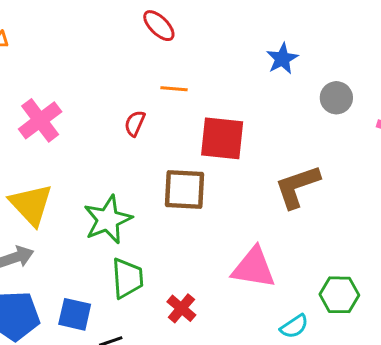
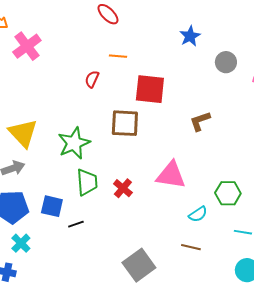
pink cross: (40, 120) -> (27, 46), moved
brown L-shape: (297, 187) -> (200, 121), size x0.7
red cross: (181, 308) -> (123, 188), moved

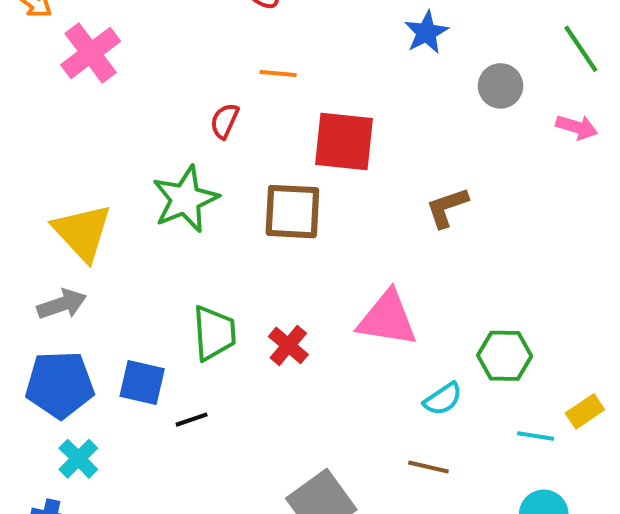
green star: (74, 143) -> (185, 199), moved

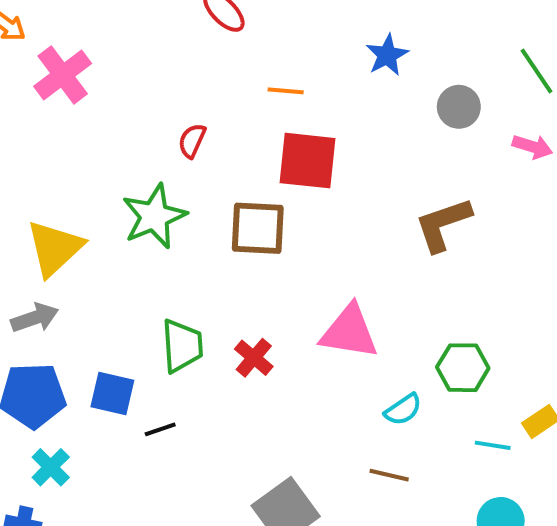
orange line: (278, 74) -> (286, 91), moved
brown L-shape: (447, 207) -> (443, 224), moved, size x1.4
yellow triangle: (82, 232) -> (55, 248), turned 30

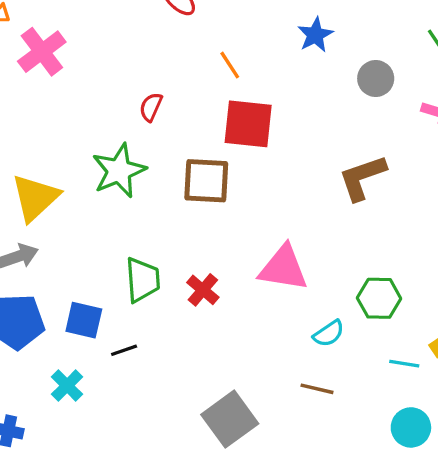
orange line: (286, 91) -> (230, 65), turned 52
cyan cross: (51, 467) -> (67, 386), moved

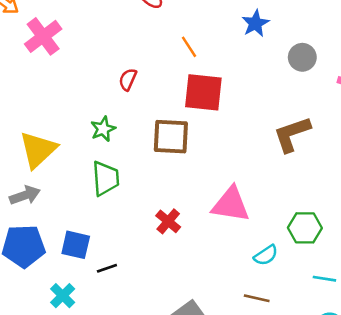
green star: (119, 171) -> (103, 129), size x0.6
green trapezoid: (142, 280) -> (106, 178), moved

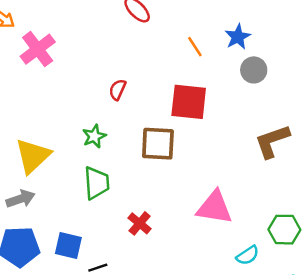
orange line: (189, 47) -> (195, 47), moved
gray circle: (302, 57) -> (254, 70), moved
red cross: (168, 221) -> (140, 223), moved

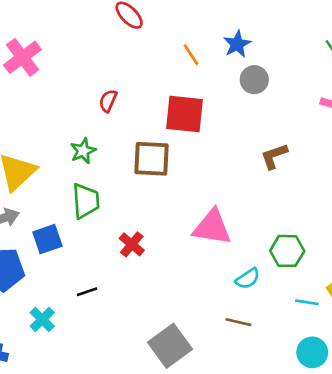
brown L-shape: (272, 141) -> (274, 156), size x0.7
blue square: (68, 246) -> (47, 239), moved, turned -32

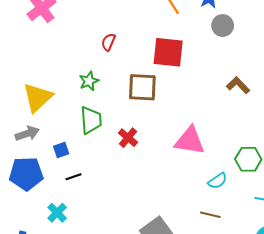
brown L-shape: (274, 156) -> (238, 85), turned 65
blue square: (47, 239) -> (61, 150), size x0.7
red cross: (132, 244) -> (128, 138), moved
black line: (87, 292) -> (73, 177), moved

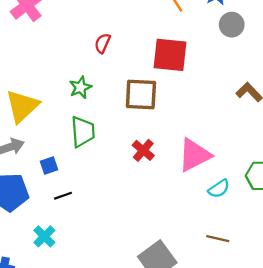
red cross: (128, 138) -> (143, 150), moved
pink triangle: (190, 141) -> (194, 155), turned -36
cyan semicircle: (217, 181) -> (219, 189), moved

